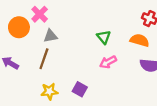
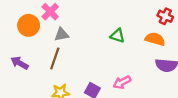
green triangle: (104, 37) -> (117, 36), turned -32
pink arrow: (108, 62) -> (122, 82), moved

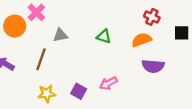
gray triangle: (62, 34) -> (60, 35), moved
orange semicircle: (155, 39) -> (142, 40), turned -36

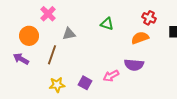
orange circle: (15, 26) -> (29, 36), moved
green triangle: (104, 36) -> (107, 24), moved
purple semicircle: (153, 66) -> (134, 65), moved

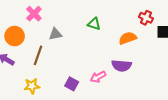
red cross: (149, 18) -> (146, 18), moved
yellow star: (57, 85) -> (32, 86), moved

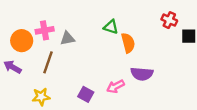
pink cross: (34, 14) -> (45, 30), moved, turned 35
orange semicircle: (128, 38) -> (128, 43), moved, turned 96

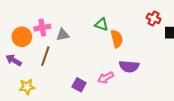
yellow star: (41, 97) -> (27, 87), moved

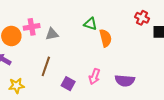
brown line: (45, 56) -> (46, 66), moved
purple semicircle: (129, 66) -> (125, 81), moved
pink arrow: (106, 78) -> (94, 77), turned -42

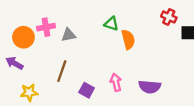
pink arrow: (94, 77) -> (116, 82), turned 147

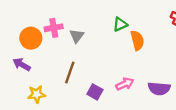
green triangle: (111, 24) -> (120, 24), turned -42
gray triangle: (69, 35) -> (77, 36), turned -42
pink arrow: (116, 82) -> (125, 84), turned 78

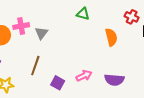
green triangle: (120, 24) -> (83, 14), moved, turned 40
orange semicircle: (137, 40) -> (111, 37), moved

